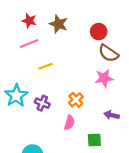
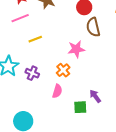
brown semicircle: (108, 53) -> (93, 27), turned 42
pink star: (104, 78) -> (76, 49), moved
purple arrow: (112, 115) -> (95, 96), moved, turned 40

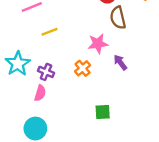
pink semicircle: (57, 91) -> (40, 93), moved
purple arrow: (95, 96) -> (120, 62), moved

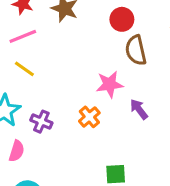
yellow line: (50, 32) -> (24, 69), moved, turned 56
pink semicircle: (40, 93) -> (17, 151), moved

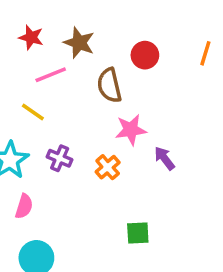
pink line: (23, 36) -> (51, 75), moved
brown semicircle: (136, 50) -> (109, 85), moved
purple cross: (41, 122) -> (60, 158), moved

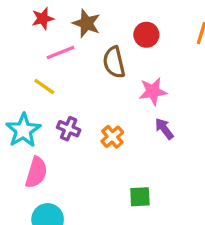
red star: (31, 37) -> (43, 19), turned -30
pink star: (131, 130) -> (153, 91), moved
pink semicircle: (24, 206) -> (36, 172), size x1.4

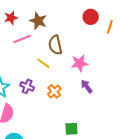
red circle: (146, 35) -> (91, 17), moved
yellow line: (44, 87) -> (43, 63), moved

